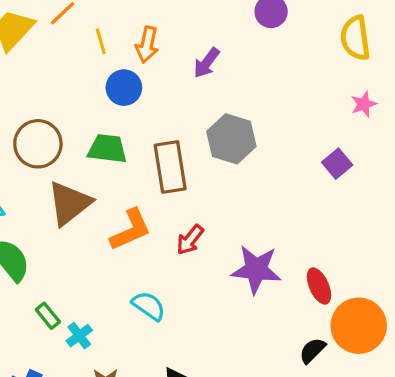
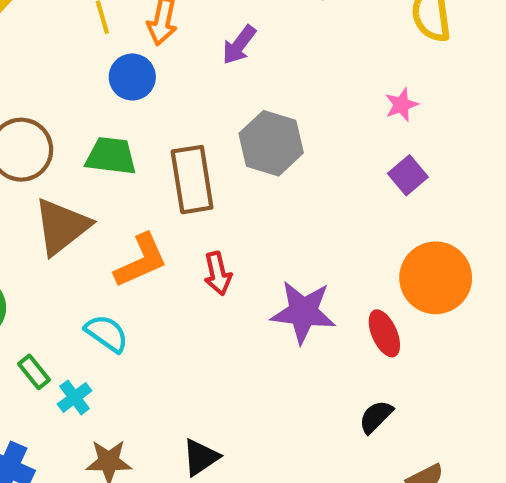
pink star: (364, 104) -> (401, 105), moved
red arrow: (190, 240) -> (218, 274), turned -52
cyan semicircle: (149, 306) -> (107, 333), moved
orange circle: (359, 326) -> (436, 278), moved

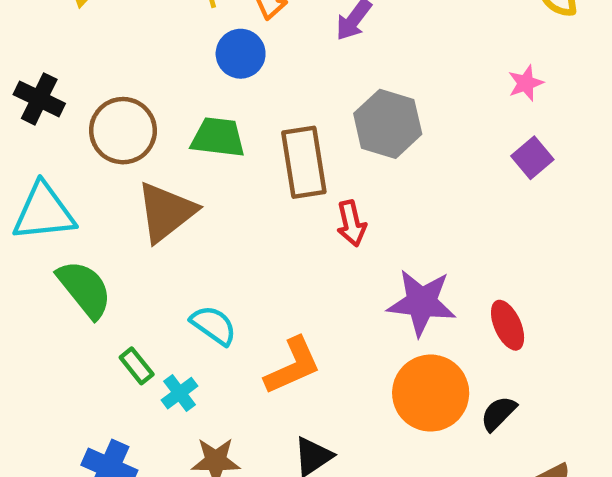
orange L-shape: (141, 261) -> (293, 366), moved
red arrow: (218, 274) -> (351, 223), moved
orange circle: (436, 278) -> (431, 393), moved

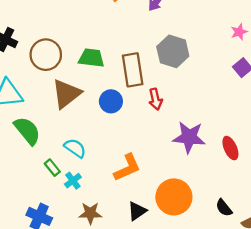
blue circle: (241, 54) -> (111, 101), moved
cyan semicircle: (213, 325) -> (75, 148), moved
orange circle: (431, 393) -> (174, 197), moved
black semicircle: (498, 413) -> (224, 208), moved, turned -84

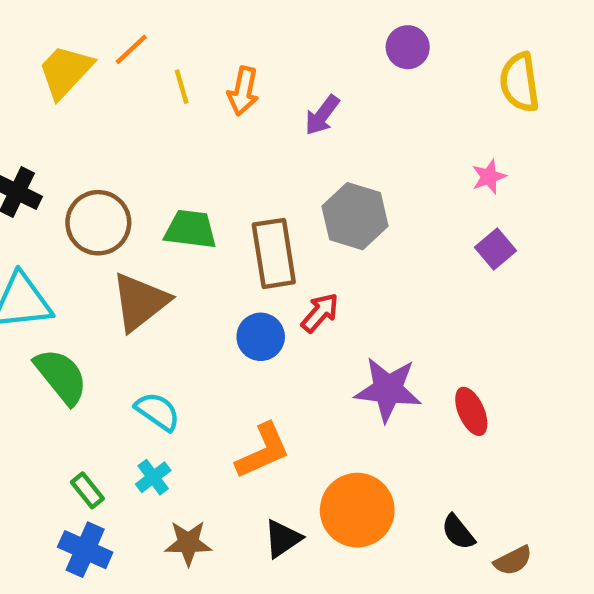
red arrow: (155, 99) -> (320, 313), turned -126
blue circle: (111, 101) -> (261, 337), moved
green rectangle: (52, 168) -> (87, 490), moved

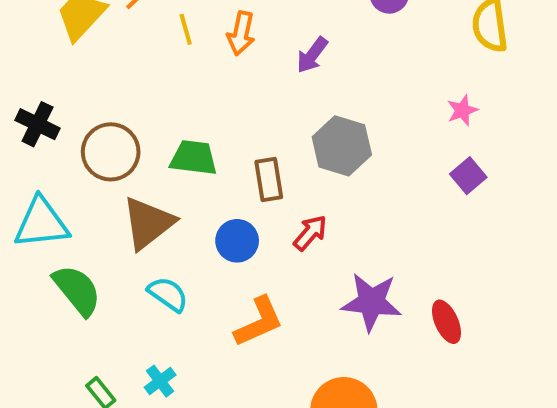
brown rectangle: (274, 253) -> (269, 180), size x0.7
blue circle: (261, 337) -> (237, 241), moved
cyan semicircle: (158, 411) -> (168, 294), moved
orange L-shape: (263, 451) -> (259, 322), moved

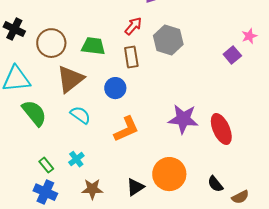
pink star: (462, 110) -> (249, 36), moved
red arrow: (310, 233) -> (133, 26), moved
red ellipse: (447, 322) -> (221, 129), size x1.4

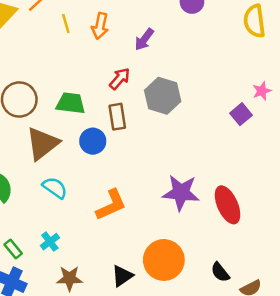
blue circle: (115, 88) -> (93, 141), moved

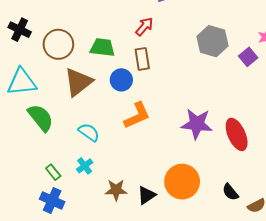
gray hexagon: (163, 96) -> (212, 41), moved
cyan semicircle: (55, 188) -> (89, 132), moved
orange L-shape: (111, 205) -> (137, 116), moved
brown star: (69, 278) -> (116, 190), moved

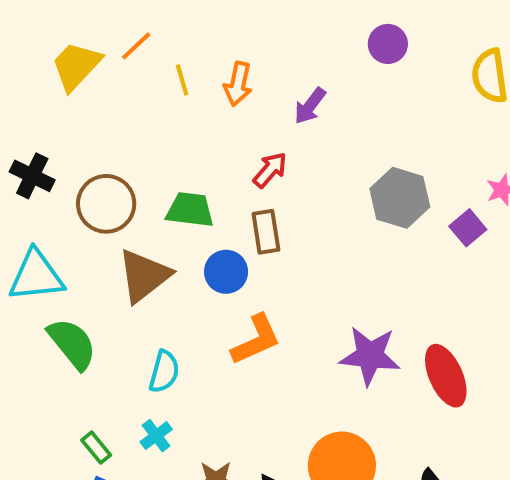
cyan semicircle: (89, 132) -> (164, 372), turned 70

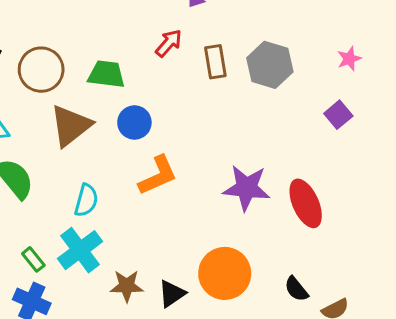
purple square: (468, 228) -> (338, 115), moved
brown rectangle: (266, 232) -> (215, 62), moved
cyan cross: (156, 436) -> (80, 250), size x1.8

